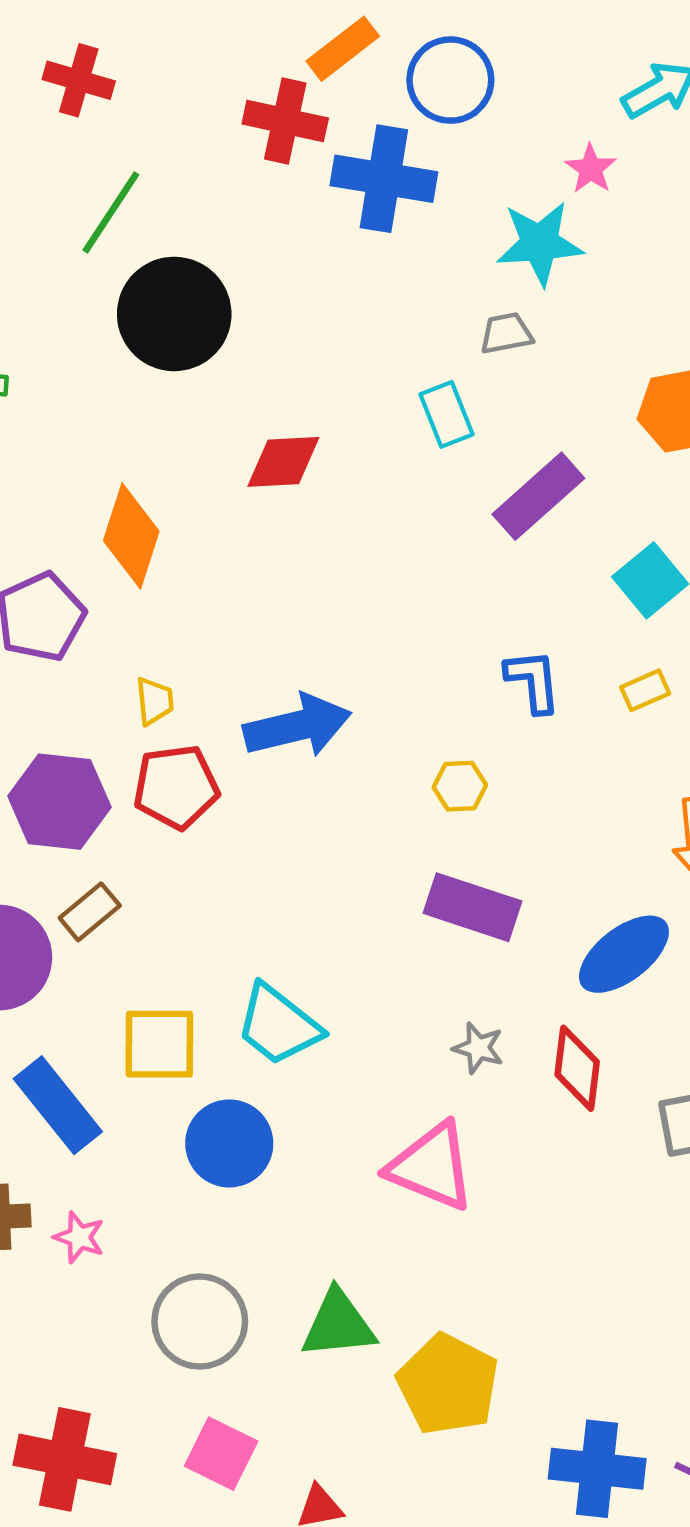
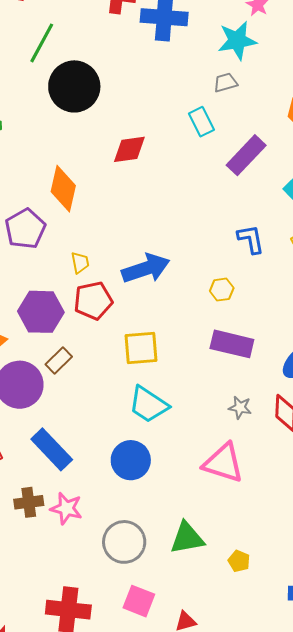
yellow square: (159, 1044) -> (141, 348), moved
pink star: (79, 1237) -> (66, 508), size x1.4
yellow pentagon: (448, 1384) -> (239, 561), size x0.5

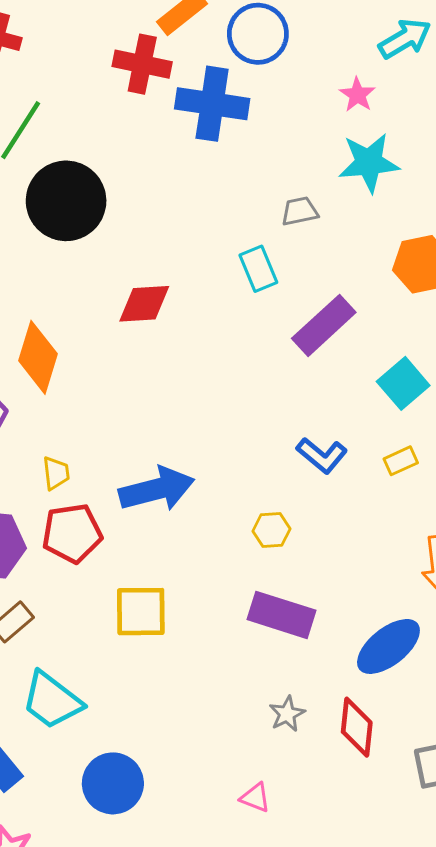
cyan star: (237, 41) -> (369, 163), moved
blue L-shape: (251, 239) -> (322, 455), turned 136
cyan trapezoid: (148, 405) -> (52, 700), moved
gray star: (240, 407) -> (287, 714), turned 30
pink triangle: (223, 463) -> (255, 798), size x0.5

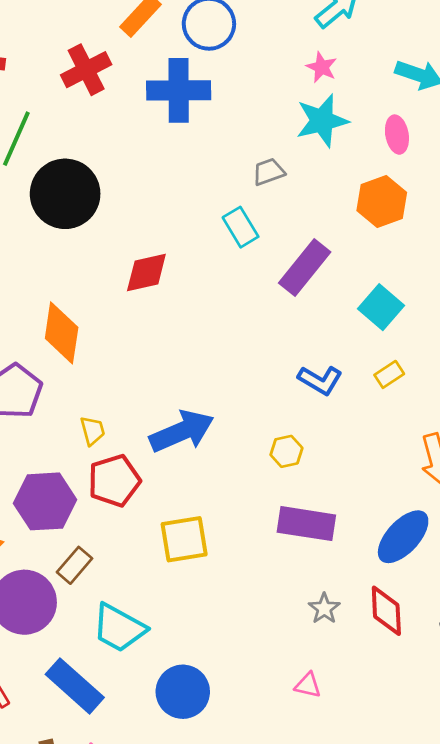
red cross: (142, 64) -> (86, 70), moved, turned -30
pink star: (357, 95) -> (322, 67), moved

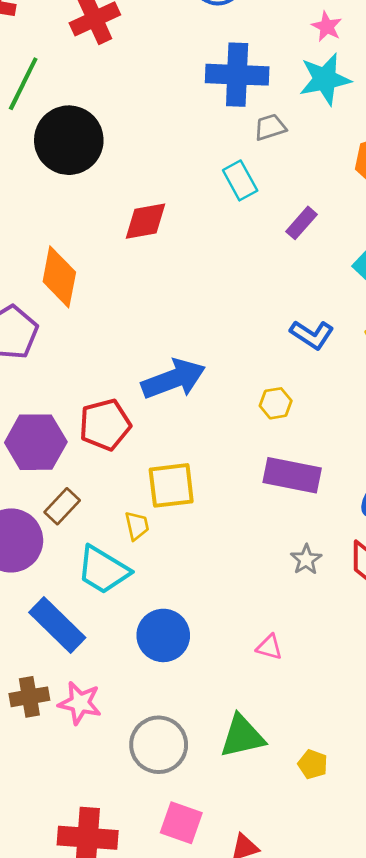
blue cross: (179, 90) -> (237, 75), moved
purple rectangle: (305, 267) -> (301, 223), size x0.6
yellow trapezoid: (92, 431) -> (137, 526), moved
pink triangle: (308, 685) -> (269, 647), moved

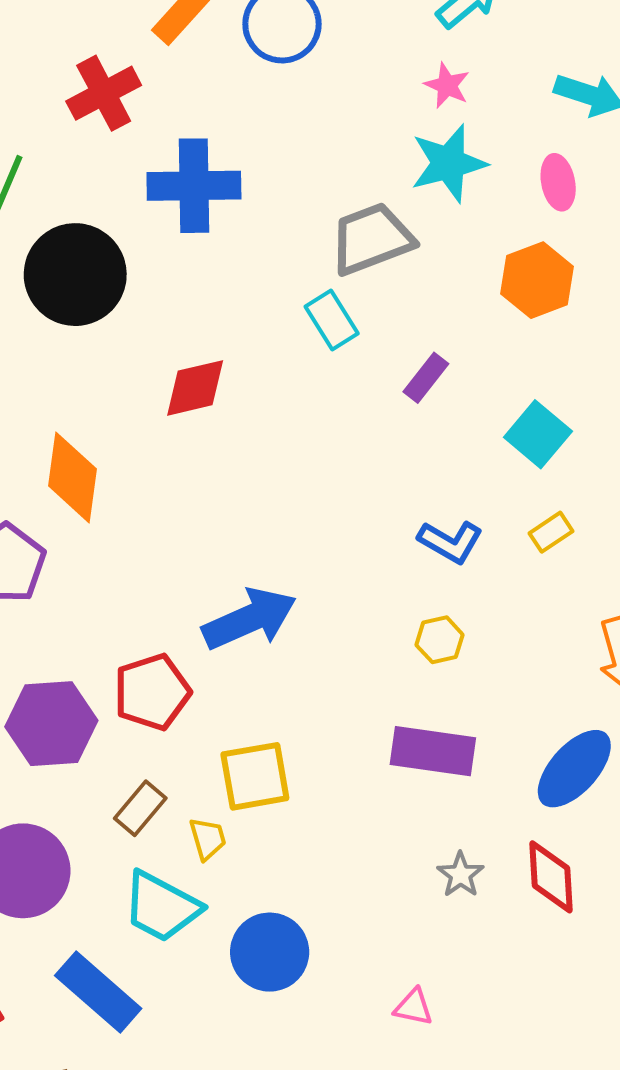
blue cross: (237, 75) -> (194, 186), moved
gray trapezoid: (270, 127) -> (372, 239), size x1.8
yellow hexagon: (276, 403) -> (440, 640), moved
brown rectangle: (62, 506) -> (140, 808), moved
blue circle: (163, 635) -> (270, 952), moved

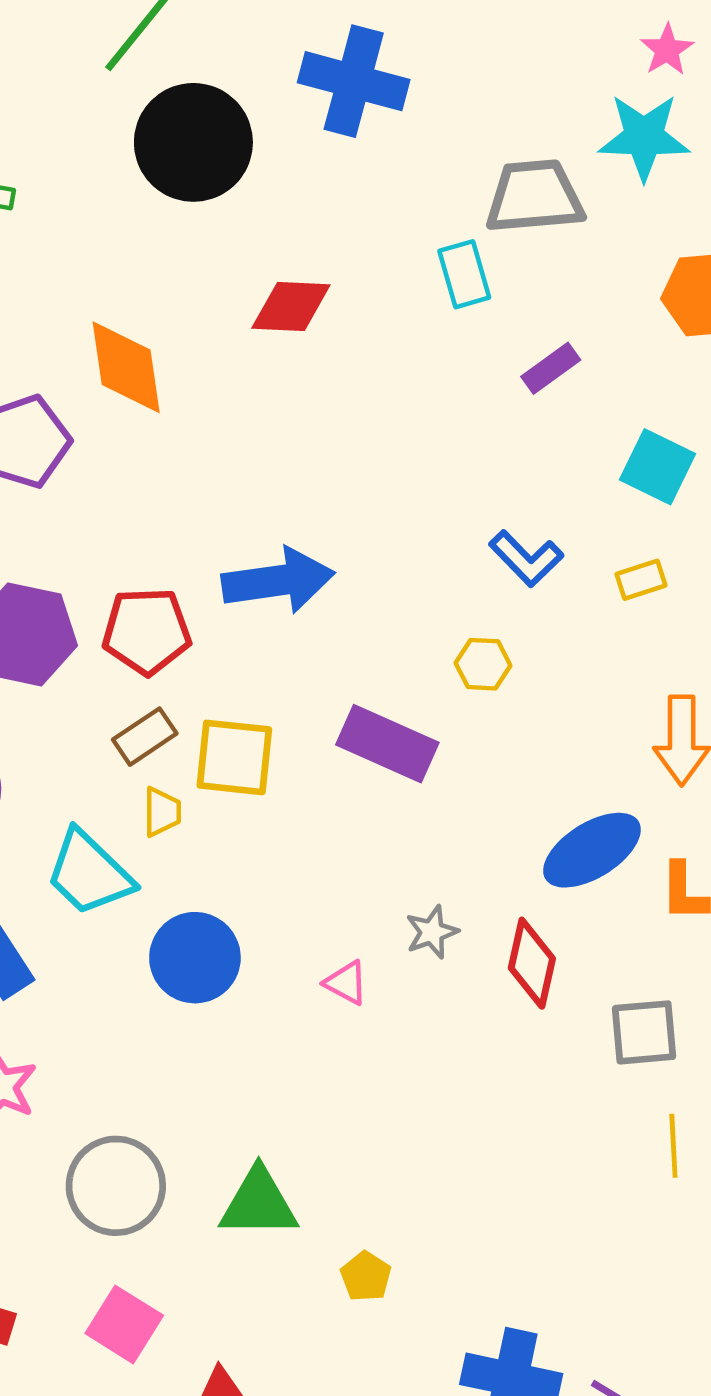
cyan square: (538, 434) -> (658, 467), turned -30
orange diamond: (73, 477) -> (126, 367), turned -32
purple rectangle: (433, 751) -> (387, 744), moved
brown rectangle: (140, 808) -> (145, 737), moved
pink triangle: (413, 1007) -> (346, 983), moved

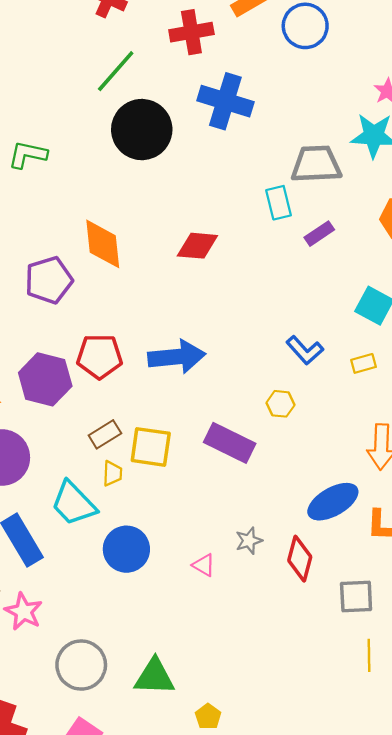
red diamond: (291, 306) -> (197, 246), moved
purple rectangle: (551, 368) -> (319, 234), moved
red pentagon: (147, 631) -> (100, 356), moved

